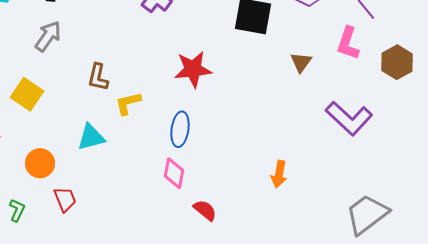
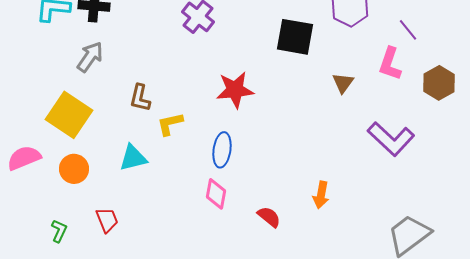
yellow square: (27, 94) -> (69, 115), size x1.4
orange circle: (40, 163) -> (74, 169), moved
red semicircle: (205, 210) -> (269, 217), moved

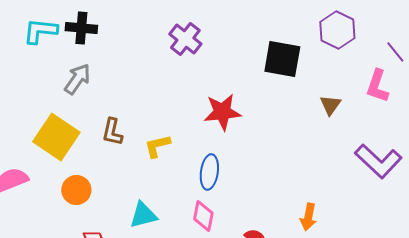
brown L-shape: (140, 98) -> (112, 132), moved
cyan triangle: (133, 158) -> (143, 215), moved
orange circle: (74, 169) -> (76, 190), moved

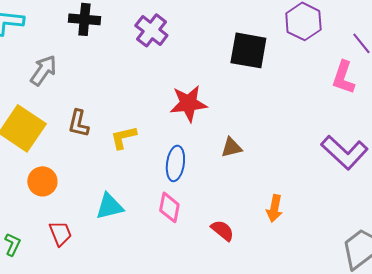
black cross: (81, 28) -> (84, 19), moved
brown triangle: (330, 105) -> (231, 147), moved, turned 40

